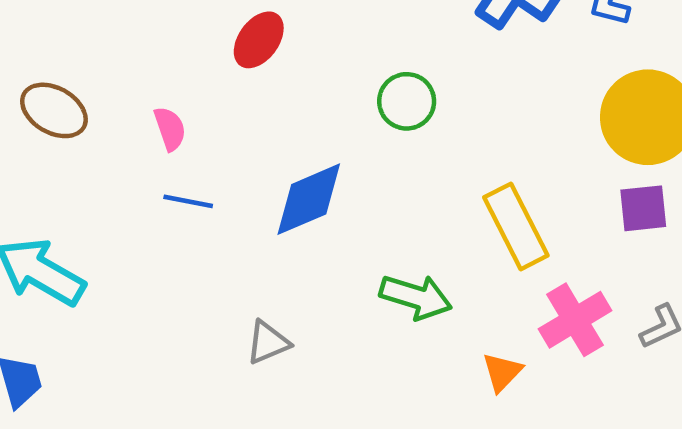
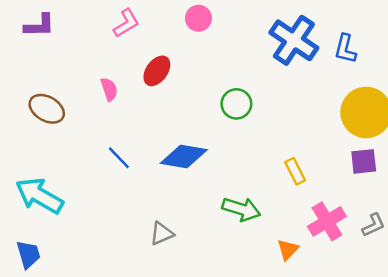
pink semicircle: (170, 129) -> (109, 89), moved
blue diamond: (309, 199) -> (184, 157), turned 33
blue line: (188, 201) -> (119, 158), turned 35
yellow rectangle: (516, 226) -> (295, 171), size x0.6

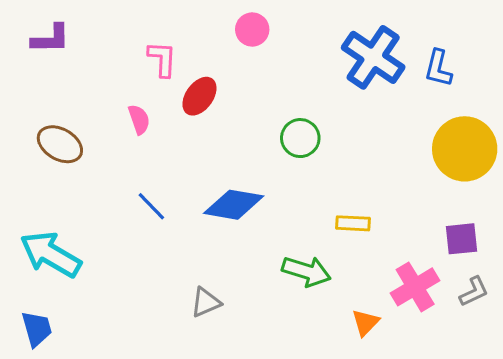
pink L-shape: (126, 23) -> (162, 59), moved, turned -56
purple square: (364, 161) -> (462, 239), moved
yellow rectangle: (295, 171) -> (353, 223), moved, turned -60

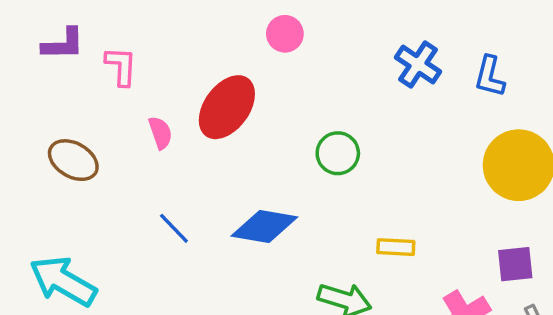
blue cross: (373, 57) -> (418, 65), size x0.7
pink L-shape: (162, 59) -> (121, 66), moved
red ellipse: (199, 96) -> (227, 107), size x1.5

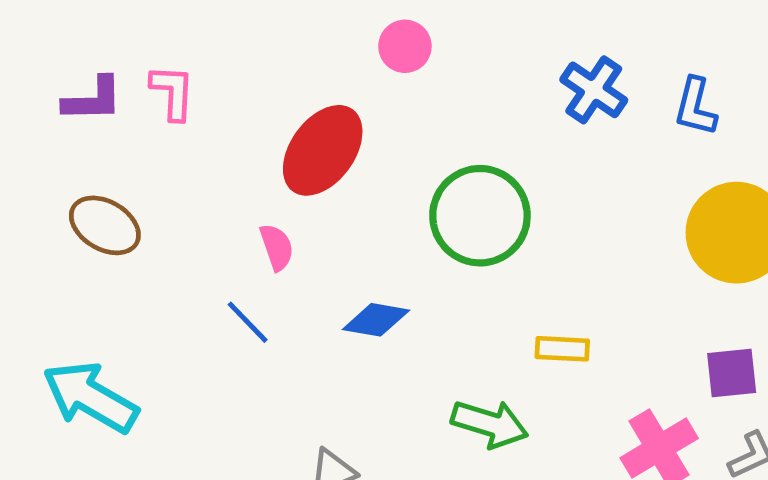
purple L-shape: (63, 44) -> (93, 100), moved
pink semicircle: (160, 133) -> (277, 247), moved
green circle: (338, 153) -> (480, 216), size x1.6
blue diamond: (264, 227) -> (376, 320), size x0.7

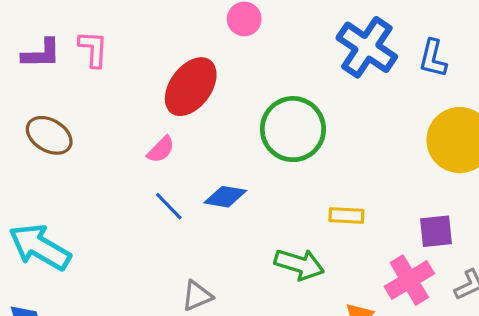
blue cross: (594, 90) -> (367, 47), size x1.4
pink semicircle: (277, 247) -> (161, 150), turned 64
blue line: (248, 322) -> (169, 206), moved
purple square: (732, 373) -> (436, 231), moved

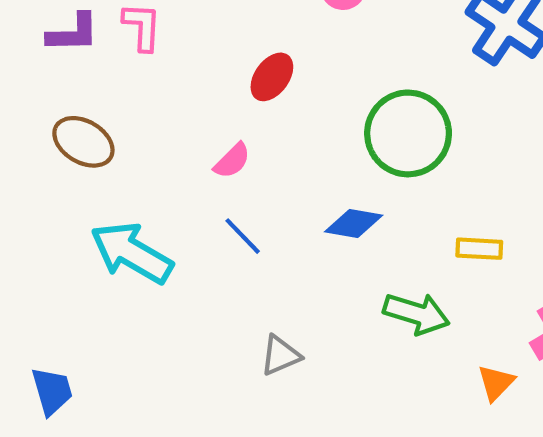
red ellipse: (191, 87) -> (272, 77), size x0.6
blue diamond: (225, 197) -> (354, 224), moved
cyan arrow: (40, 247) -> (132, 253), moved

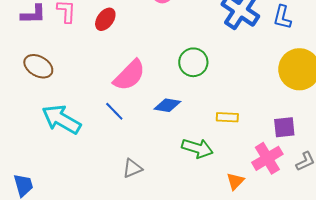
red ellipse: (272, 77) -> (105, 19), moved
green circle: (408, 133) -> (193, 62), size x0.7
pink semicircle: (232, 161) -> (129, 75), moved, size x1.8

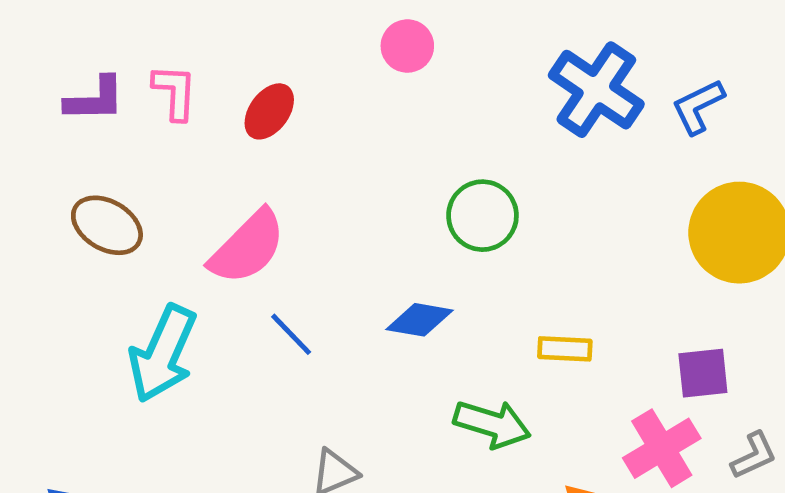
blue L-shape: (282, 17) -> (698, 107), turned 50
pink semicircle: (129, 75) -> (247, 247), moved
cyan arrow: (61, 119) -> (163, 354), turned -96

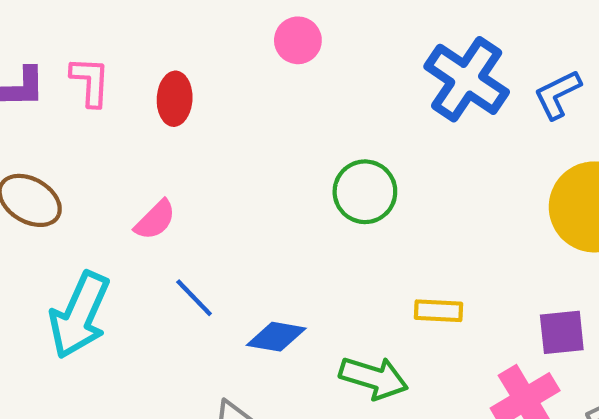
red ellipse: (269, 111) -> (175, 99), turned -33
pink semicircle: (247, 247) -> (155, 220), size x0.6
blue diamond: (419, 320) -> (276, 337), moved

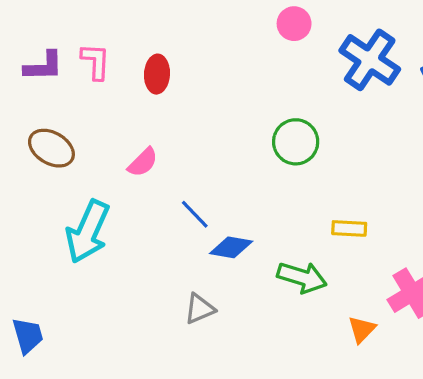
pink circle: (298, 40) -> (294, 24), moved
blue line: (194, 298) -> (195, 214), moved

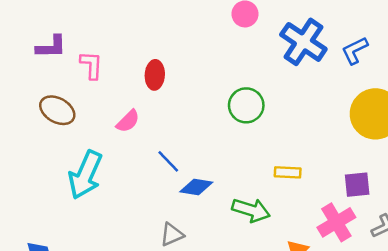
pink L-shape: (96, 61) -> (91, 65), moved
red ellipse: (157, 74) -> (155, 75), moved

